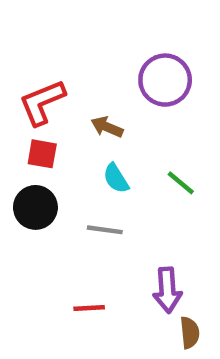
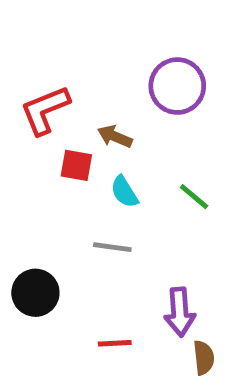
red square: (42, 154) -> (76, 165), moved
black circle: (35, 207) -> (35, 293), moved
red line: (89, 308) -> (115, 343), moved

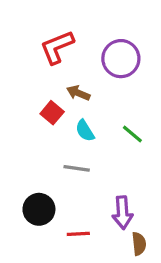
red L-shape: (45, 110) -> (57, 47), moved
red square: (76, 165) -> (52, 113), turned 30
black circle: (35, 293) -> (39, 209), moved

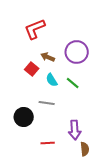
purple circle: (121, 59) -> (77, 52), moved
green line: (132, 134) -> (73, 83), moved
black circle: (39, 209) -> (24, 117), moved

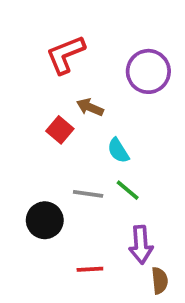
purple circle: (77, 52) -> (148, 71), moved
cyan semicircle: (52, 80) -> (118, 151), moved
green line: (73, 83) -> (128, 190), moved

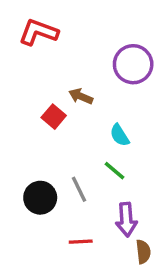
red L-shape: (65, 54) -> (38, 32), moved, turned 42
cyan semicircle: (118, 151) -> (120, 135), moved
gray line: (88, 194) -> (79, 189), moved, turned 56

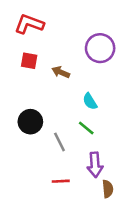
red square: (54, 117) -> (29, 61), moved, turned -30
black circle: (40, 198) -> (30, 122), moved

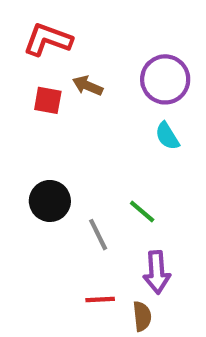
brown arrow: (61, 72) -> (88, 86), moved
cyan semicircle: (90, 101) -> (167, 136), moved
brown semicircle: (108, 189) -> (142, 316), moved

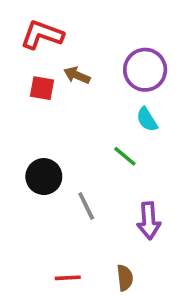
green line: (142, 211) -> (125, 156), moved
purple arrow: (157, 272) -> (149, 221), moved
red line: (100, 300) -> (68, 278), moved

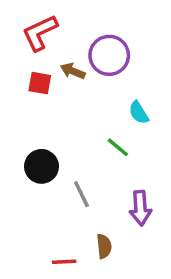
red L-shape: (42, 35) -> (40, 33), turned -45
purple circle: (145, 70) -> (109, 55), moved
brown semicircle: (125, 278) -> (104, 246), moved

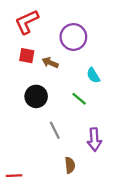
brown arrow: (73, 71) -> (50, 63), moved
black circle: (42, 166) -> (36, 96), moved
red line: (64, 262) -> (14, 176), moved

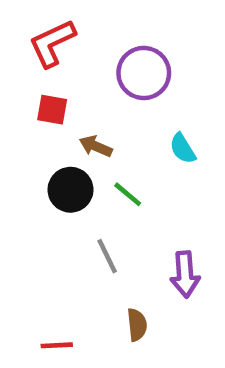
brown arrow: (50, 63) -> (96, 146), moved
green line: (79, 99) -> (128, 194), moved
red line: (14, 176) -> (57, 345), moved

